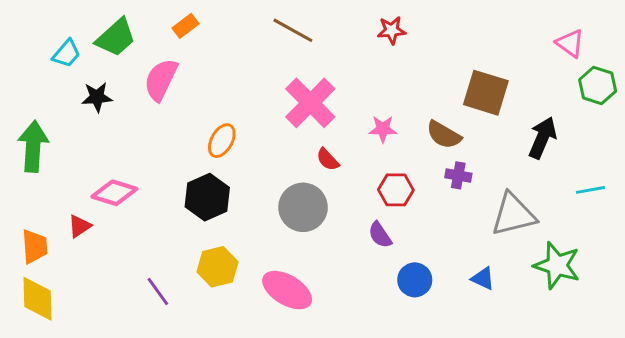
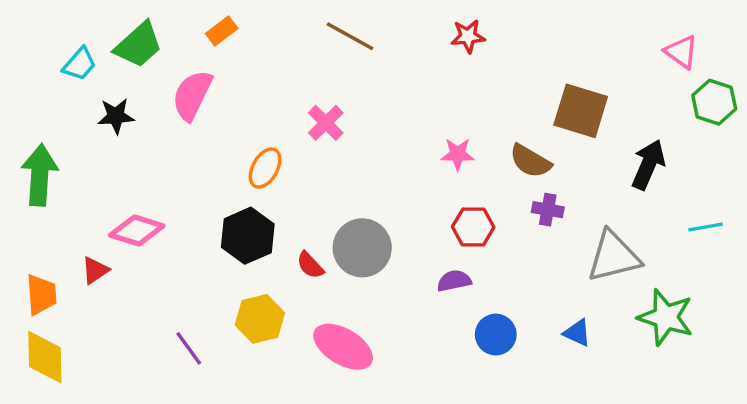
pink cross: (310, 103) -> (326, 123), moved, size x0.6
red semicircle: (328, 159) -> (310, 265), moved
purple semicircle: (380, 235) -> (454, 281), turned 112

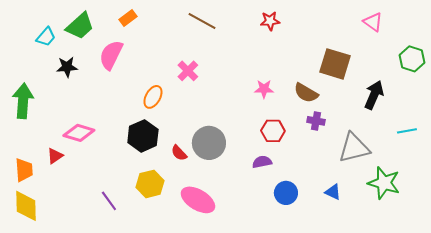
pink triangle: (681, 52) -> (373, 22), moved

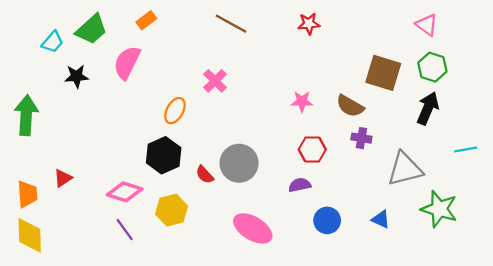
green hexagon: (412, 59) -> (432, 67), moved
pink diamond: (79, 133) -> (125, 192), moved
pink ellipse: (198, 200) -> (253, 228), moved

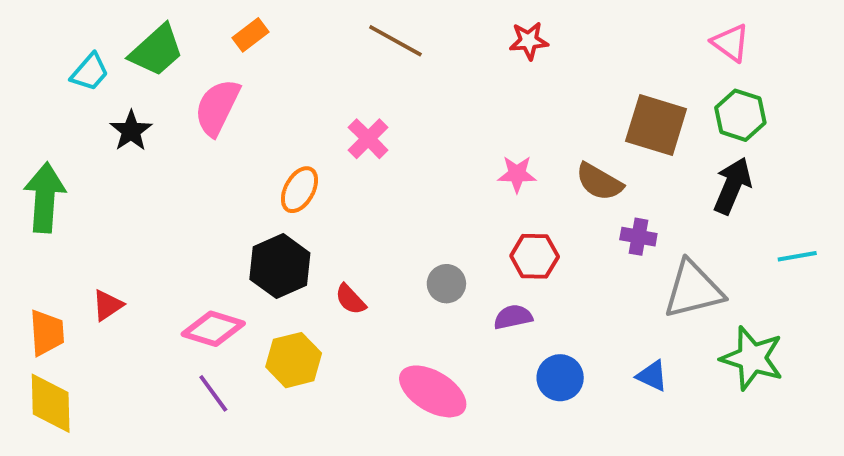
black star: (77, 76) -> (131, 131), turned -30
purple cross: (361, 138) -> (638, 237), moved
gray circle: (239, 163) -> (446, 284), moved, size x0.6

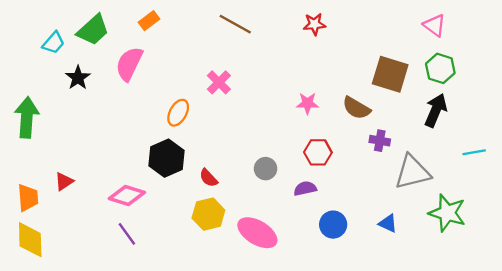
yellow hexagon: (294, 360) -> (208, 214), moved

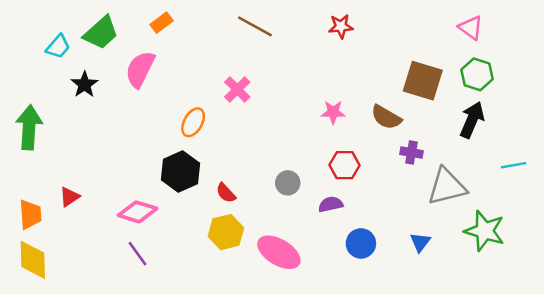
blue triangle: (388, 223) -> (420, 242), turned 42

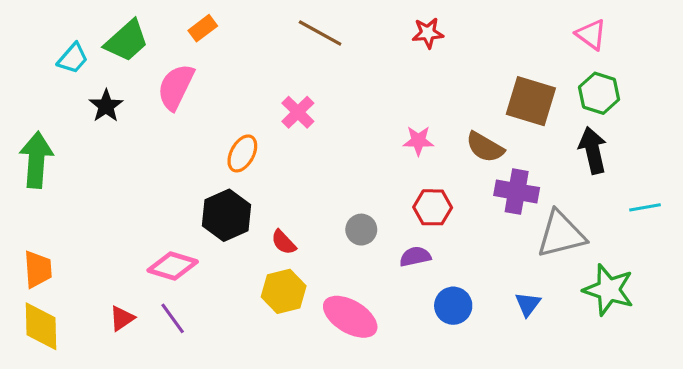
black arrow: (472, 120) -> (593, 150), turned -36
purple cross: (411, 153) -> (517, 192), size x1.5
red triangle: (69, 197) -> (122, 318), moved

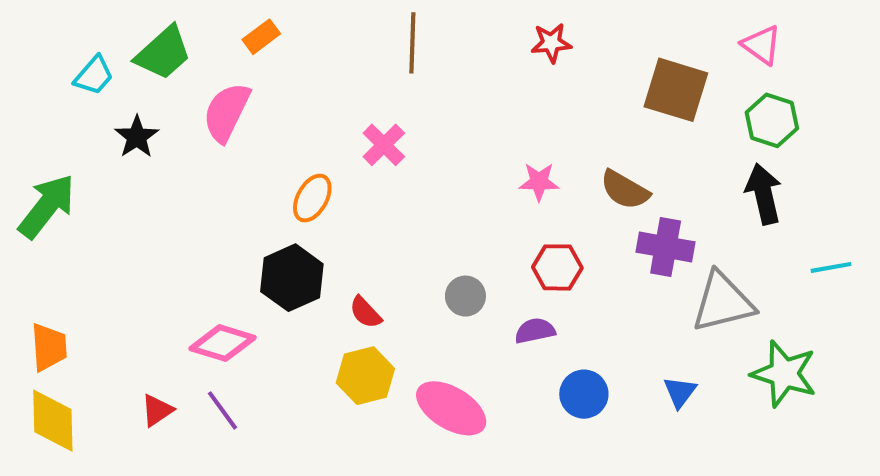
brown line: (320, 33) -> (412, 43), turned 63
brown square: (531, 101) -> (676, 90), moved
green arrow: (36, 160) -> (47, 206), turned 34

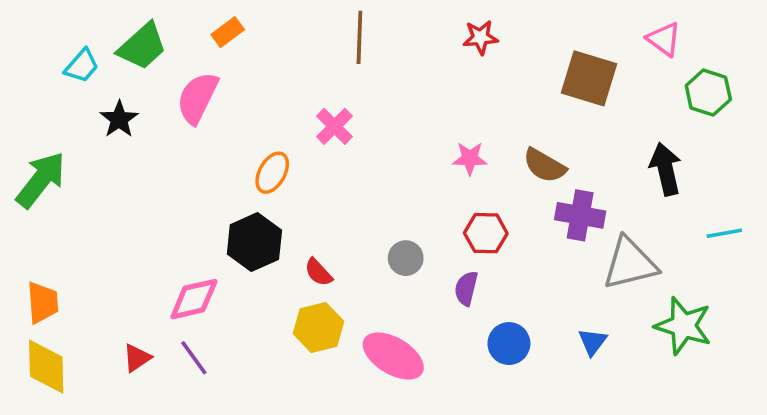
green hexagon: (772, 120) -> (708, 93), moved
purple semicircle: (535, 331) -> (466, 288), turned -64
pink diamond: (222, 343) -> (194, 299), turned -30

